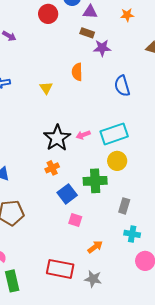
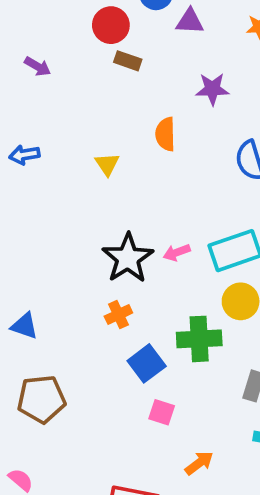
brown rectangle: (87, 33) -> (128, 61), moved

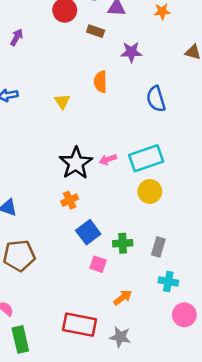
brown rectangle: (128, 61) -> (96, 31), moved
purple arrow: (38, 66) -> (17, 37), turned -91
green cross: (199, 339) -> (123, 243), moved, size x0.7

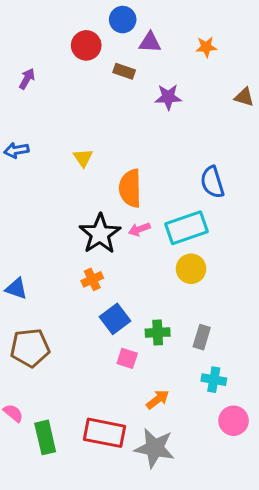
orange semicircle: (100, 82) -> (130, 188), moved, size x1.4
blue semicircle: (156, 99) -> (212, 182), moved
gray star: (120, 337) -> (155, 448), size x1.5
green rectangle: (20, 339) -> (45, 437), moved

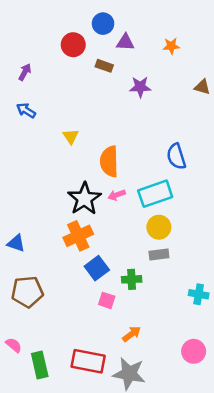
blue arrow: (16, 150) -> (26, 110), moved, turned 42
orange cross: (92, 279) -> (78, 236), size x1.6
gray rectangle: (202, 337) -> (159, 254), moved, turned 66
cyan cross: (214, 380) -> (199, 294), moved

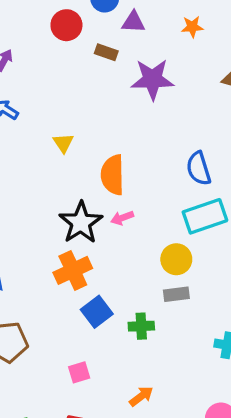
purple star: (140, 87) -> (152, 79), size x1.5
cyan rectangle: (155, 194) -> (205, 216), moved
pink square: (107, 300) -> (79, 372), moved, turned -35

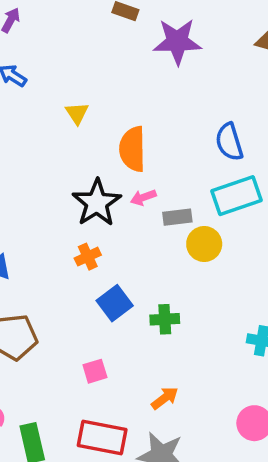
orange cross: (73, 270) -> (88, 257), size x0.6
gray rectangle: (176, 294) -> (177, 217), moved

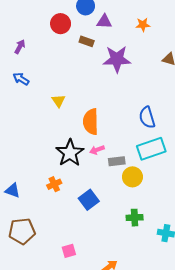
orange cross: (88, 257) -> (54, 184), moved
blue square: (115, 303) -> (89, 200), moved
green cross: (165, 319) -> (135, 218), moved

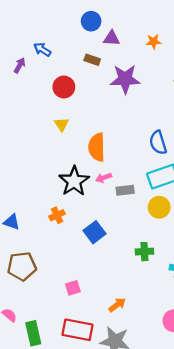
red circle: (61, 24) -> (64, 87), moved
blue arrow: (21, 79) -> (42, 50), moved
yellow circle: (132, 177) -> (159, 207), moved

